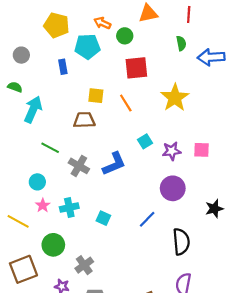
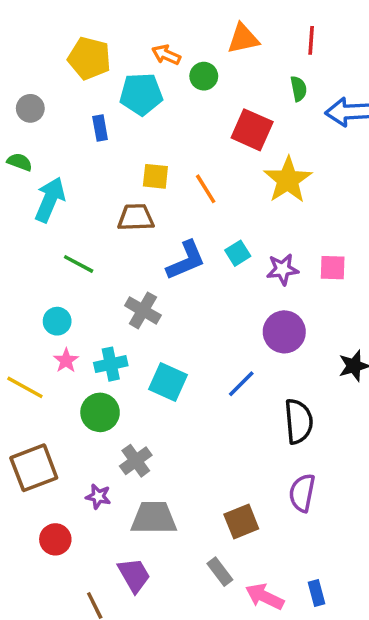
red square: (136, 68) -> (252, 130), moved, turned 30
blue L-shape: (114, 164) -> (186, 260), moved
gray cross: (79, 166) -> (143, 310), moved
cyan square: (103, 218) -> (168, 382), size x1.5
green circle: (53, 245) -> (100, 412), moved

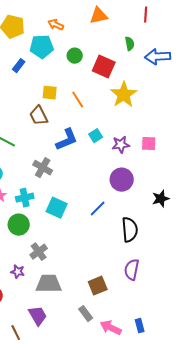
red line: (311, 40) -> (146, 15), moved
green circle: (204, 76) -> (75, 56), moved
blue rectangle: (100, 128) -> (19, 66), turned 48
brown trapezoid: (136, 217) -> (39, 116), turned -115

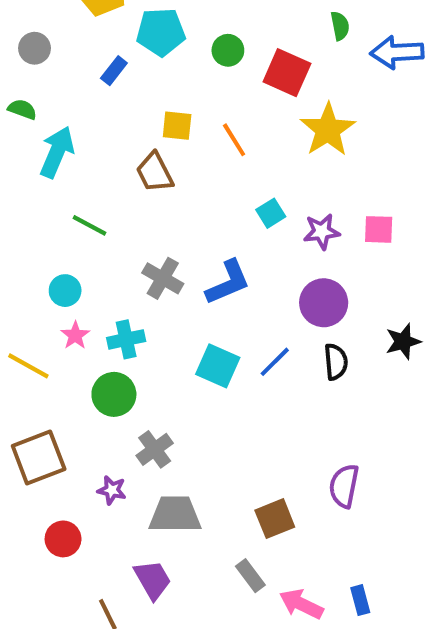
blue L-shape: (67, 140) -> (228, 282), moved
cyan square: (57, 208) -> (218, 366), moved
black semicircle: (130, 230) -> (336, 362), moved, size x0.7

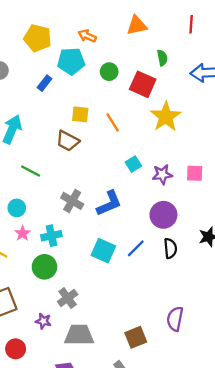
green semicircle: (340, 26) -> (162, 58), moved
brown trapezoid: (155, 172) -> (68, 141), turned -35

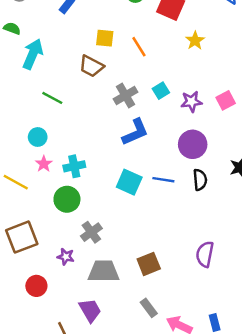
yellow star: (166, 117) -> (195, 41), size x0.6
pink square: (195, 173) -> (226, 100), turned -30
gray cross: (72, 201) -> (126, 96), moved, turned 30
blue line: (136, 248) -> (163, 180), turned 54
brown square: (136, 337) -> (149, 264), moved

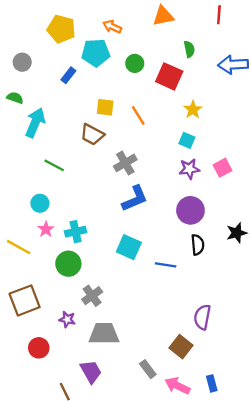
cyan square: (161, 91) -> (187, 140), moved, turned -35
blue line: (163, 180) -> (166, 265), moved
brown square: (149, 264) -> (181, 347), moved, turned -30

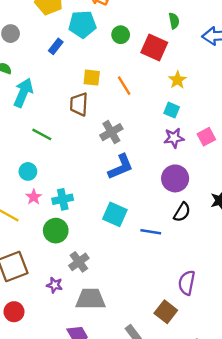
brown trapezoid: (92, 135) -> (79, 104), turned 65
black semicircle: (198, 245) -> (182, 212), turned 36
red circle: (39, 348) -> (14, 312), moved

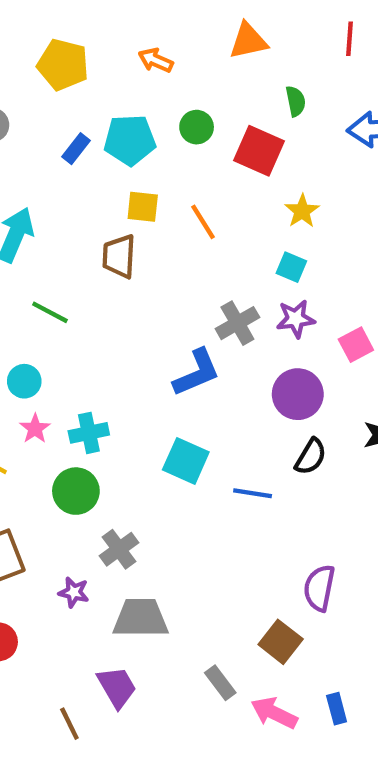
cyan pentagon: (82, 24) -> (130, 140), moved
gray cross: (111, 132) -> (237, 323), moved
pink square: (206, 137) -> (356, 345), moved

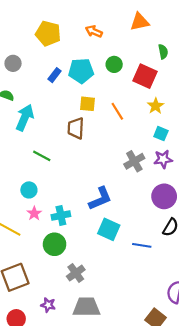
yellow star: (302, 211) -> (156, 106), moved
blue L-shape: (197, 373) -> (100, 199), moved
purple star: (74, 592) -> (48, 305), moved

